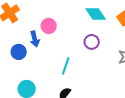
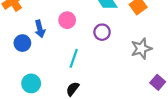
pink circle: (49, 26) -> (67, 20), moved

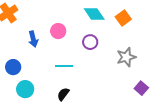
blue circle: (22, 43) -> (13, 67), moved
cyan line: (74, 58) -> (64, 66), turned 72

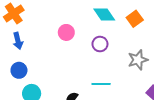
blue arrow: (33, 39) -> (18, 41), moved
cyan line: (64, 66) -> (101, 84), moved

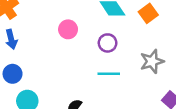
cyan line: (101, 84) -> (109, 74), moved

